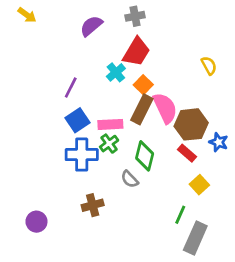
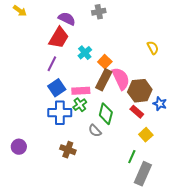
purple semicircle: (91, 26) -> (67, 19), turned 66
red trapezoid: (136, 52) -> (59, 38), moved
brown cross: (93, 205) -> (68, 150), turned 35
purple circle: (36, 222) -> (19, 147), moved

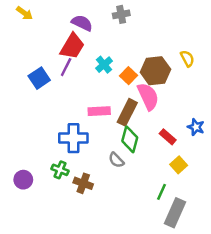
purple line: (52, 64) -> (66, 67), moved
brown rectangle: (104, 80) -> (127, 112), moved
blue square: (57, 88) -> (39, 78), moved
brown hexagon: (140, 91) -> (155, 71), moved
green cross: (80, 105) -> (60, 170), moved, turned -32

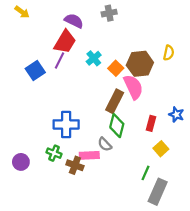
yellow semicircle: (187, 58) -> (169, 53), turned 40
pink rectangle: (99, 111) -> (89, 155), moved
red rectangle: (168, 137) -> (151, 123), turned 64

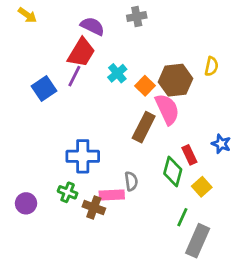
red rectangle: (151, 123) -> (189, 155), turned -40
green diamond: (117, 126) -> (173, 172), moved
gray semicircle: (105, 144) -> (131, 181), turned -144

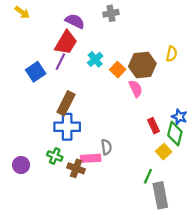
pink semicircle: (167, 109) -> (136, 89), size x0.7
brown rectangle: (144, 127) -> (66, 103), moved
green diamond: (173, 172) -> (175, 134), moved
gray rectangle: (198, 241) -> (160, 195), turned -35

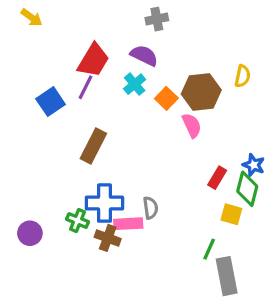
purple semicircle: (75, 21) -> (144, 56), moved
red rectangle: (154, 126) -> (217, 178), turned 56
blue cross: (67, 127) -> (104, 203), moved
yellow square: (164, 152) -> (231, 214), turned -32

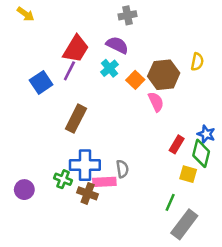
gray rectangle: (227, 276) -> (184, 224), turned 48

